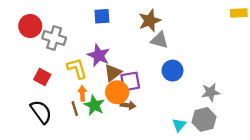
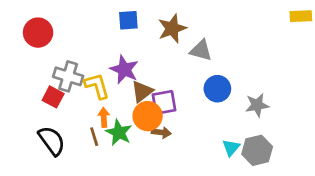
brown star: (150, 21) -> (172, 28), moved
gray cross: (54, 38) -> (68, 76), moved
gray star: (211, 92) -> (257, 105), moved
cyan triangle: (179, 125) -> (231, 148), moved

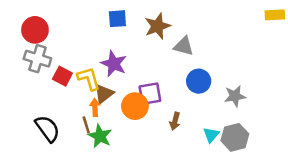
gray cross: (68, 76) -> (37, 59), moved
brown triangle: (142, 91) -> (104, 94), moved
red square: (53, 97) -> (62, 76), moved
green star: (119, 132) -> (100, 136), moved
brown arrow: (161, 132) -> (175, 121), moved, turned 98

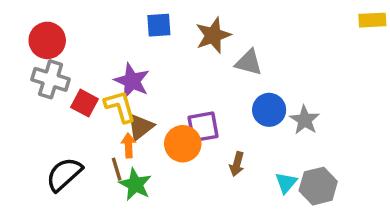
purple star: (114, 64) -> (132, 81), moved
gray star: (235, 96) -> (305, 120), moved, turned -30
black semicircle: (47, 129) -> (64, 174), turned -96

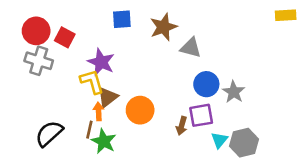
red square: (84, 103) -> (65, 37), moved
purple square: (203, 127) -> (201, 115), moved
brown line: (117, 169) -> (89, 130), turned 30

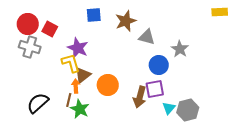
gray star: (234, 92) -> (180, 49), moved
brown arrow: (182, 126) -> (140, 97), size x1.5

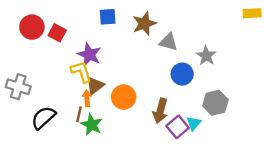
gray cross: (30, 47) -> (18, 87), moved
purple square: (155, 89) -> (178, 127), moved, turned -30
gray hexagon: (188, 110) -> (215, 103), moved

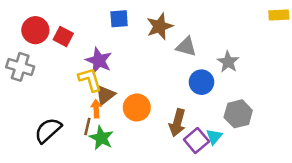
gray cross: (18, 87) -> (20, 67), moved

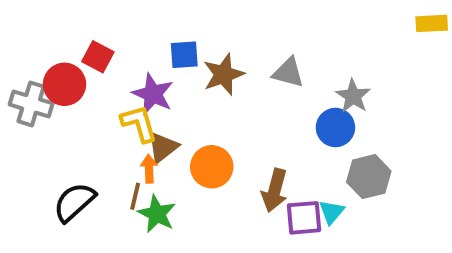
blue square: (119, 19) -> (184, 55), moved
brown star: (160, 26) -> (224, 74), moved
red circle: (35, 30) -> (64, 84), moved
blue circle: (201, 82) -> (335, 127), moved
purple square: (196, 140) -> (304, 218), turned 35

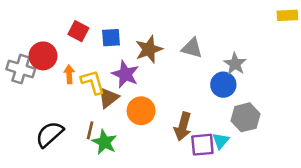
blue square: (184, 55) -> (111, 38), moved
red square: (98, 57) -> (78, 31), moved
purple star: (153, 94) -> (125, 74), moved
orange arrow: (149, 169) -> (69, 74), moved

